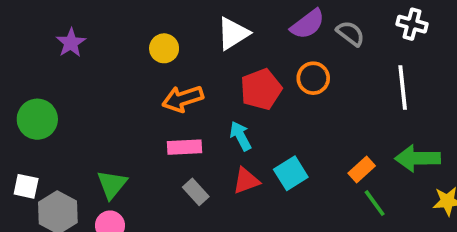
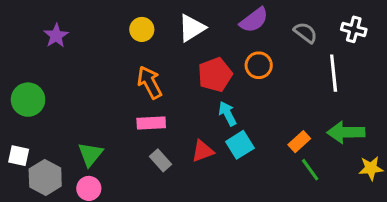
white cross: (412, 24) -> (354, 29), moved
gray semicircle: (350, 33) -> (305, 33), moved
yellow circle: (164, 48) -> (142, 29), moved
orange arrow: (183, 99) -> (150, 82), turned 80
cyan arrow: (240, 136) -> (228, 114), moved

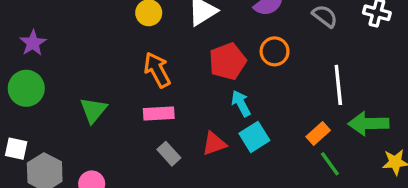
purple star: (56, 36) -> (33, 43), moved
white line: (334, 73) -> (338, 85), moved
green triangle: (90, 154) -> (93, 110), moved

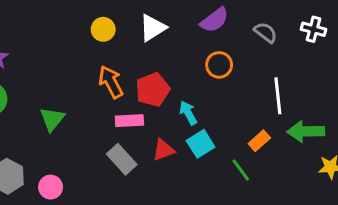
red pentagon: (228, 61) -> (153, 90), moved
pink rectangle: (159, 113) -> (129, 121), moved
gray rectangle: (169, 154) -> (122, 159), size x1.4
green line: (330, 164) -> (241, 170), moved

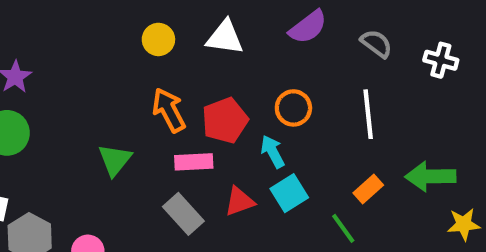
white triangle: (153, 28) -> (225, 37), turned 40
white cross: (313, 29) -> (441, 60), moved
orange circle: (219, 65) -> (293, 108), moved
white line: (278, 96) -> (368, 114), moved
green triangle: (52, 119) -> (115, 160), moved

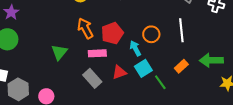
orange circle: (293, 108) -> (151, 34), moved
green line: (343, 228) -> (160, 82), moved

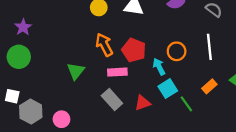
red pentagon: (112, 33) -> (134, 50), turned -30
red triangle: (119, 72) -> (143, 103), moved

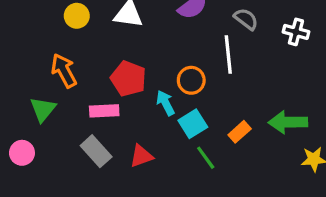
orange arrow: (104, 45) -> (64, 71), moved
white line: (209, 47) -> (228, 54), moved
cyan square: (168, 89) -> (193, 124), moved
pink circle: (61, 119) -> (22, 153), moved

